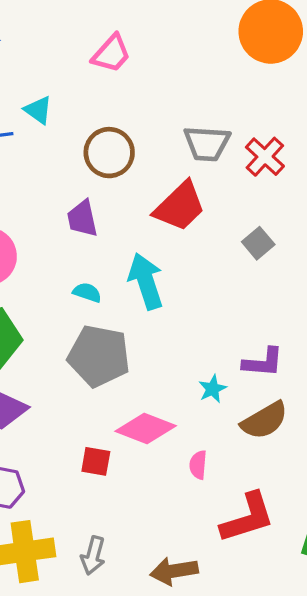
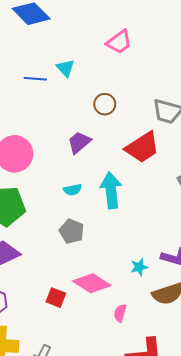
brown circle: (109, 153) -> (105, 104), size x0.7
purple trapezoid: (82, 219) -> (79, 142), turned 50
cyan semicircle: (87, 292) -> (73, 190), turned 138
gray pentagon: (99, 356) -> (72, 231), size x0.6

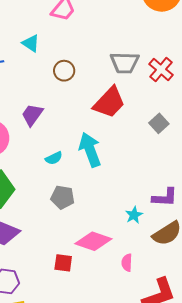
cyan triangle: (66, 68) -> (31, 43), moved
purple trapezoid: (79, 142) -> (32, 115), moved

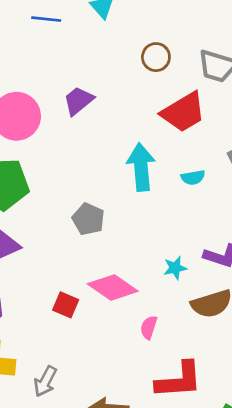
brown circle: (64, 71) -> (156, 57), moved
cyan semicircle: (54, 158) -> (193, 177), moved

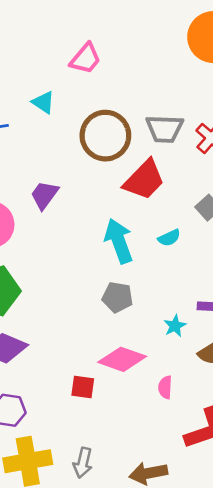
brown circle: (156, 57) -> (105, 136), size x1.8
gray pentagon: (88, 219) -> (117, 297), moved

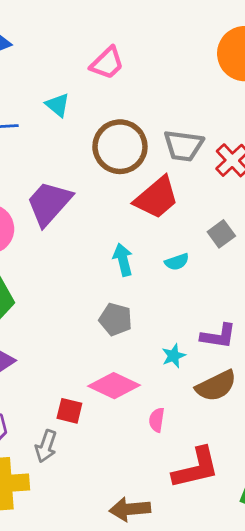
purple trapezoid: (44, 195) -> (49, 203), size x1.5
cyan arrow: (119, 241) -> (123, 260), size x0.7
gray arrow: (83, 463) -> (46, 446), moved

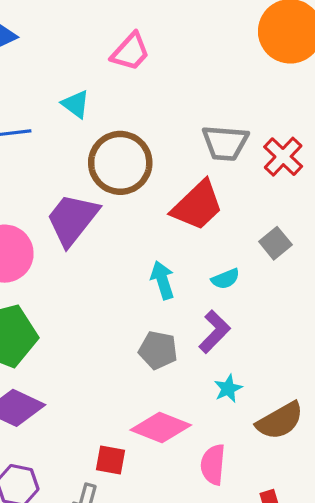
brown circle: (120, 147) -> (120, 163), moved
purple L-shape: (218, 336) -> (214, 332), moved, turned -51
pink semicircle: (157, 420) -> (213, 465), size x1.4

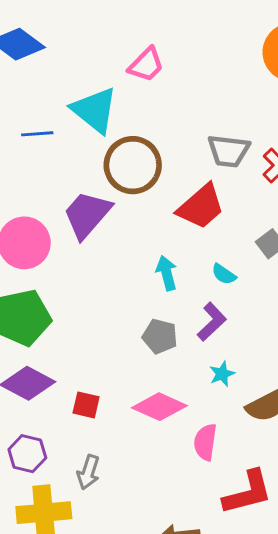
cyan triangle: (76, 104) -> (94, 110), size x1.8
cyan semicircle: (225, 279) -> (224, 274), turned 55
red square: (111, 460) -> (86, 405), moved

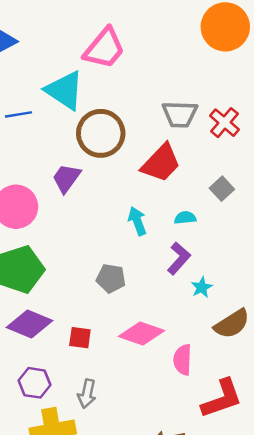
pink trapezoid: (146, 65) -> (104, 48), size x1.4
purple trapezoid: (87, 214) -> (66, 178), size x0.7
cyan semicircle: (224, 274) -> (185, 218), turned 145
gray pentagon: (160, 336) -> (111, 278), moved
cyan star: (222, 374) -> (202, 287), moved

